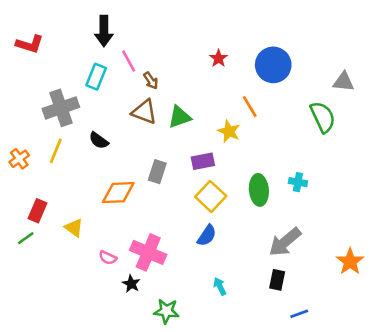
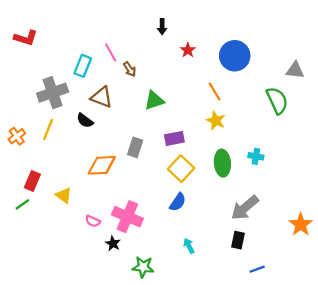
black arrow: (104, 31) -> (162, 27), moved, size x0.6
brown triangle: (144, 112) -> (102, 97), moved
yellow star: (229, 131) -> (216, 121), moved

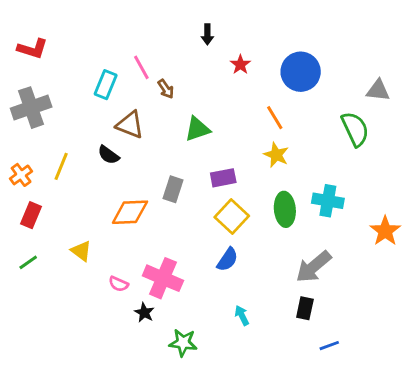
gray cross: (53, 93) -> (31, 108), moved
cyan cross: (256, 156) -> (328, 201), size x1.5
red rectangle: (32, 181) -> (31, 215), moved
orange star: (301, 225) -> (385, 231), moved

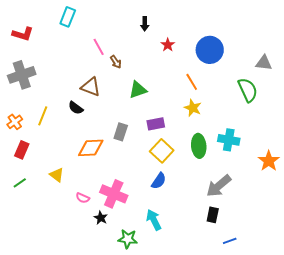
cyan rectangle: (106, 85) -> (68, 17), moved
cyan arrow: (242, 315) -> (154, 220), moved, size x1.5

